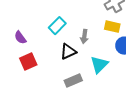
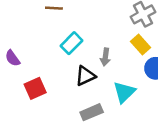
yellow rectangle: (112, 27) -> (140, 44), turned 35
purple semicircle: (20, 38) -> (13, 58), moved

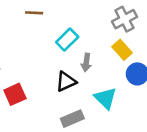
cyan rectangle: (71, 43) -> (67, 40), moved
cyan triangle: (124, 92) -> (105, 98), turned -30

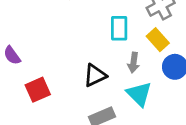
cyan rectangle: (67, 40) -> (119, 28), moved, turned -45
gray arrow: (86, 62) -> (133, 63), moved

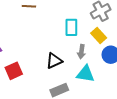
cyan triangle: (139, 94) -> (85, 74), turned -36

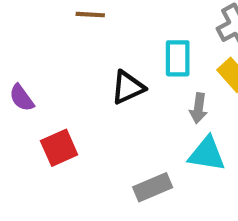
black triangle: (54, 61) -> (128, 87), moved

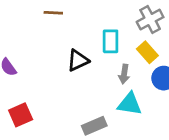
red square: (59, 148) -> (21, 115), moved

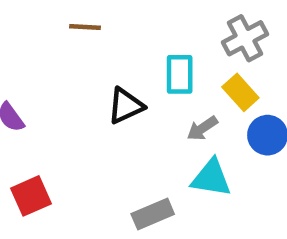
gray arrow: (124, 74) -> (202, 128), turned 48

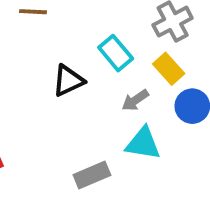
cyan rectangle: (180, 74) -> (116, 53), turned -40

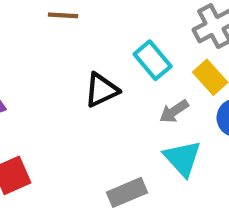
cyan triangle: (143, 143) -> (182, 158), turned 39

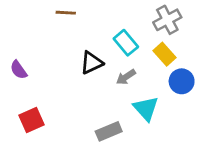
gray arrow: (174, 111) -> (126, 77), moved

